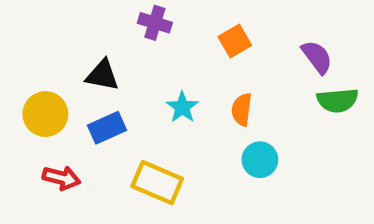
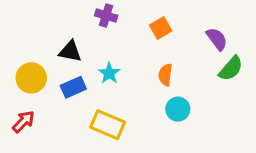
green semicircle: (337, 100) -> (231, 69), turned -44
cyan star: (182, 107) -> (109, 73), moved
red arrow: (61, 178) -> (23, 122), moved, turned -60

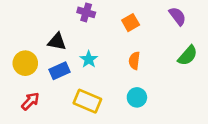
purple semicircle: (217, 39) -> (177, 16), moved
cyan circle: (178, 109) -> (137, 97), moved
red arrow: (23, 122) -> (30, 101), moved

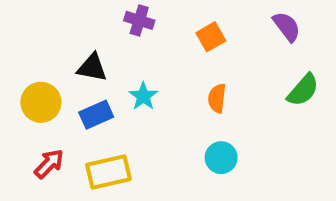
yellow rectangle: (87, 101) -> (108, 172), moved, turned -36

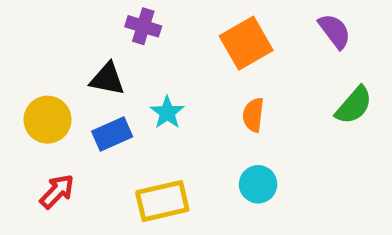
purple cross: (139, 20) -> (143, 26), moved
orange square: (211, 37) -> (246, 43), size x1.5
yellow rectangle: (108, 172) -> (162, 201), moved

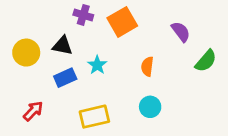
purple semicircle: (335, 31) -> (181, 32), moved
orange square: (246, 43) -> (122, 22), moved
yellow circle: (47, 120) -> (26, 53), moved

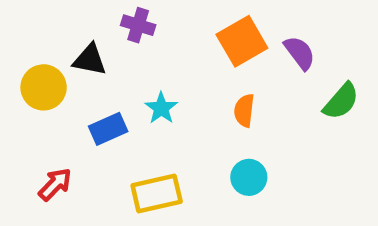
orange square: (122, 22) -> (242, 41), moved
black triangle: (62, 46) -> (90, 60), moved

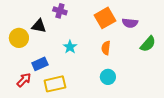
purple semicircle: (300, 53) -> (130, 23), turned 133
blue rectangle: (108, 129) -> (40, 64), moved
yellow rectangle: (157, 194) -> (55, 84), moved

